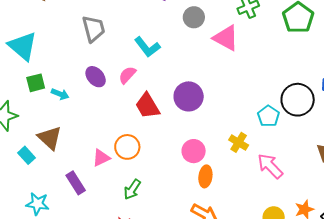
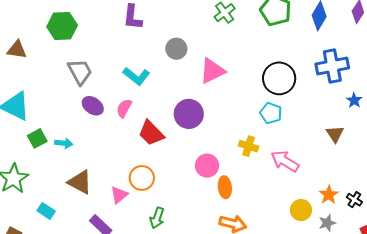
gray circle: (194, 17) -> (176, 49), moved
pink triangle: (226, 38) -> (212, 71), moved, turned -40
purple ellipse: (96, 77) -> (93, 106), moved
black circle: (298, 100) -> (279, 78), moved
brown triangle: (50, 138) -> (80, 182), moved

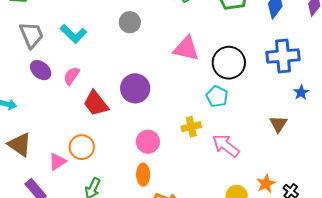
pink triangle: (212, 71) -> (186, 49), moved, turned 32
cyan L-shape: (136, 76) -> (73, 34), moved
yellow cross: (249, 146) -> (191, 127), turned -36
orange ellipse: (225, 187) -> (143, 175), moved

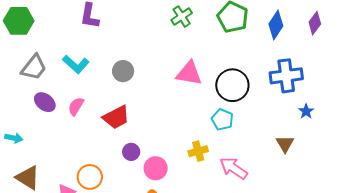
gray circle: (130, 22) -> (123, 71), moved
gray trapezoid: (31, 35) -> (34, 67), turned 64
purple circle: (135, 88) -> (131, 152), moved, size x0.6
red trapezoid: (96, 103) -> (116, 117), moved, turned -76

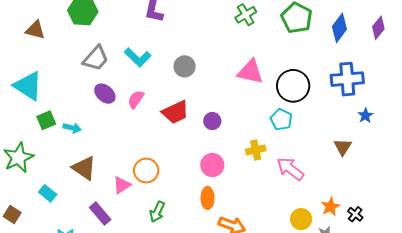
purple circle: (131, 152) -> (212, 121), moved

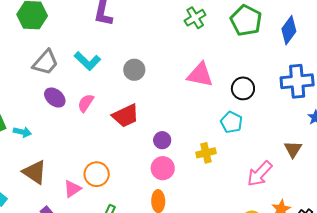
black circle: (293, 86) -> (243, 88), size x0.7
purple circle: (212, 121) -> (162, 140), moved
pink arrow: (290, 169) -> (260, 174), moved, turned -84

